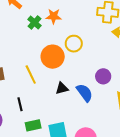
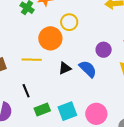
yellow line: (31, 74) -> (32, 60), turned -54

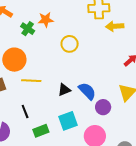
orange circle: (50, 38) -> (14, 60), moved
purple circle: (104, 50) -> (103, 107), moved
cyan square: (67, 111) -> (68, 121), moved

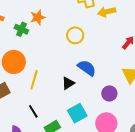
yellow circle: (70, 44) -> (75, 35), moved
yellow line: (31, 81) -> (34, 80), turned -66
blue semicircle: (87, 91) -> (87, 68), moved

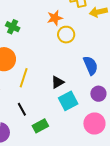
orange star: (38, 17) -> (55, 18), moved
blue semicircle: (87, 68) -> (91, 65), moved, turned 30
cyan square: (77, 113) -> (68, 101), moved

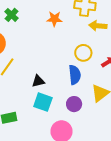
yellow circle: (66, 35) -> (83, 53), moved
cyan square: (68, 101) -> (43, 102), turned 30

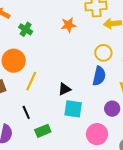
blue semicircle: (75, 75) -> (99, 76), turned 30
purple circle: (74, 104) -> (112, 109), moved

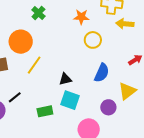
yellow circle: (103, 53) -> (93, 40), moved
black line: (26, 112) -> (15, 97), moved, turned 64
green rectangle: (43, 131) -> (45, 111), moved

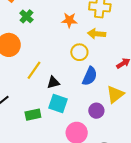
yellow arrow: (125, 24) -> (97, 34), moved
yellow circle: (93, 40) -> (79, 52), moved
yellow line: (34, 65) -> (34, 70), moved

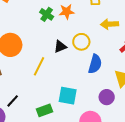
green cross: (26, 16) -> (47, 14), moved
yellow arrow: (97, 34) -> (110, 24), moved
black triangle: (53, 82) -> (60, 47), moved

